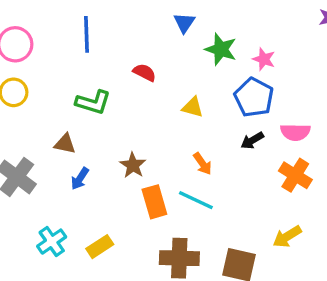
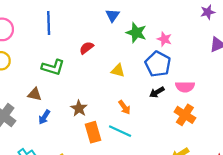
red semicircle: (145, 72) -> (87, 48), turned -64

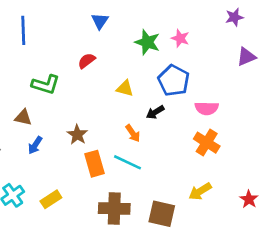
blue triangle: (112, 15) -> (100, 21), moved
blue line: (49, 23) -> (23, 30), moved
pink star: (164, 39) -> (180, 38), moved
black arrow: (157, 92) -> (155, 112), moved

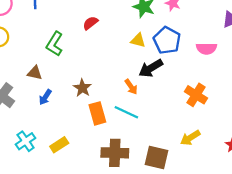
green L-shape: (46, 84) -> (55, 44), turned 105
yellow triangle: (125, 88) -> (138, 40), moved
pink semicircle: (207, 108) -> (206, 48), moved
black arrow: (155, 112) -> (151, 68), size x1.5

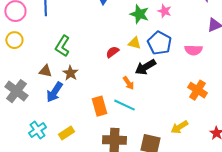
red semicircle: (90, 23) -> (112, 52), moved
brown star: (82, 88) -> (70, 73), moved
orange cross: (196, 95) -> (197, 90), moved
blue arrow: (45, 97) -> (54, 92), size x1.5

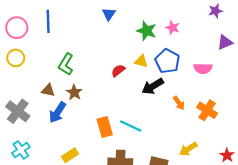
orange arrow: (128, 83) -> (179, 103), moved
cyan cross: (37, 130) -> (21, 150), moved

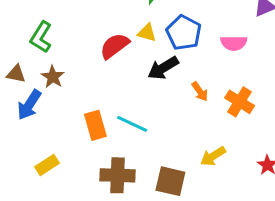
red semicircle: (118, 71) -> (115, 46), size x1.5

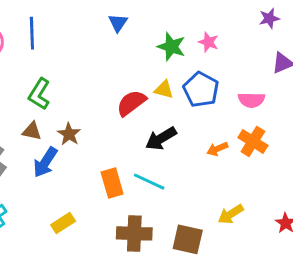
green L-shape: (41, 37) -> (39, 94), moved
black arrow: (163, 68) -> (161, 139), moved
orange arrow: (200, 92) -> (217, 149), turned 102
orange cross: (240, 102) -> (253, 141), moved

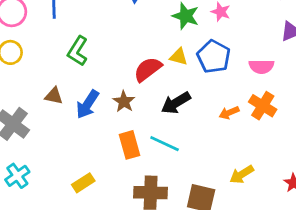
green L-shape: (39, 94) -> (78, 51), moved
brown star: (69, 134) -> (124, 102), moved
blue arrow: (45, 162) -> (87, 104), moved

